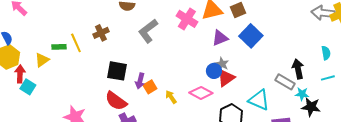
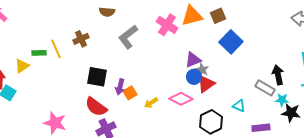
purple triangle: (220, 38) -> (193, 60), moved
yellow arrow: (171, 97) -> (151, 103), turned -88
cyan triangle: (259, 100) -> (239, 106), size x0.6

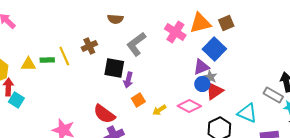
blue square: (231, 42) -> (214, 49), moved
yellow triangle: (22, 66) -> (28, 64), moved, turned 35
black square: (97, 77) -> (114, 68), moved
purple arrow: (120, 87) -> (128, 80), moved
cyan triangle: (239, 106) -> (247, 113), size x1.5

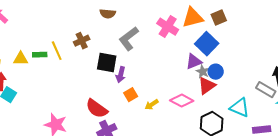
blue circle: (202, 84) -> (216, 72), moved

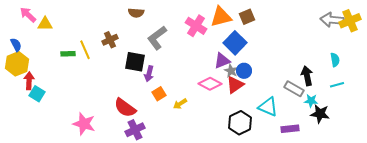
yellow triangle: (21, 59) -> (45, 24), moved
pink diamond: (182, 101) -> (210, 84), moved

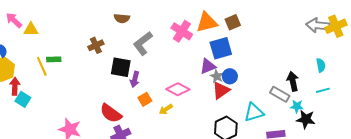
blue square: (235, 43) -> (221, 48), turned 30
yellow line: (85, 50) -> (42, 66), moved
pink diamond: (210, 84) -> (178, 89), moved
cyan triangle: (268, 107) -> (254, 112), turned -40

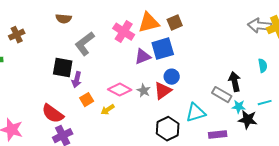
brown cross: (96, 45) -> (17, 35), moved
purple triangle: (208, 66) -> (143, 57), moved
gray star: (217, 76) -> (144, 91), moved
cyan line: (323, 90) -> (265, 103), moved

